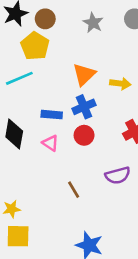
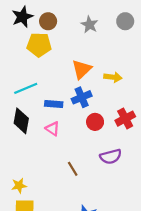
yellow pentagon: (35, 46) -> (39, 45), turned -30
cyan line: (19, 78) -> (26, 88), moved
red circle: (84, 135) -> (95, 122), moved

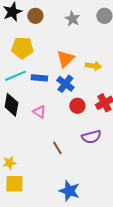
yellow pentagon: (39, 45) -> (22, 48), moved
blue cross: (82, 97) -> (65, 84), turned -30
blue rectangle: (54, 104) -> (39, 78), moved

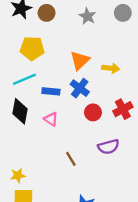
blue rectangle: (39, 78) -> (51, 91), moved

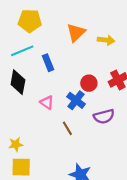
blue cross: (80, 88) -> (76, 100), moved
blue rectangle: (51, 91) -> (48, 63), turned 63
pink triangle: (51, 119) -> (47, 102), moved

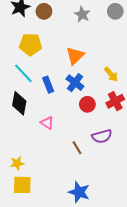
yellow arrow: (106, 40) -> (111, 74), moved, turned 42
cyan line: (22, 51) -> (23, 73), turned 70
blue cross: (76, 100) -> (75, 83), moved
brown line: (67, 128) -> (77, 148), moved

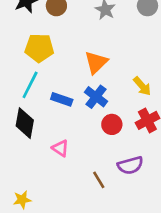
cyan line: (23, 73) -> (30, 85), turned 70
blue rectangle: (48, 85) -> (62, 99), turned -49

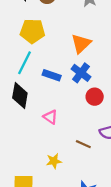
brown line: (99, 180) -> (83, 144), turned -35
yellow star: (22, 200) -> (54, 161), moved

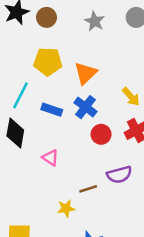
yellow pentagon: (32, 31) -> (48, 62), moved
brown line: (83, 144) -> (88, 189), turned -42
yellow star: (54, 161) -> (66, 208), moved

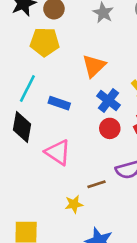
yellow pentagon: (48, 62) -> (45, 42), moved
blue cross: (85, 107) -> (108, 100), moved
pink triangle: (50, 158) -> (58, 152), size x1.5

